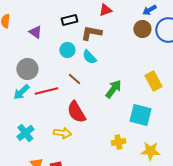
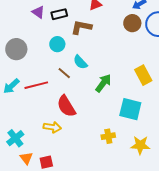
purple triangle: (35, 32) -> (38, 12), moved
cyan semicircle: (89, 57) -> (80, 62), moved
gray circle: (27, 69) -> (16, 49), moved
cyan cross: (25, 133) -> (15, 138), moved

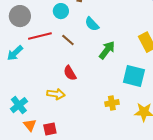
cyan semicircle: (80, 62) -> (92, 24), moved
red line: (36, 85) -> (40, 36), moved
red semicircle: (66, 106) -> (70, 73), size x0.7

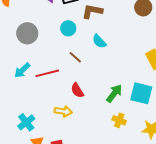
red line: (40, 36) -> (47, 73), moved
green arrow: (107, 50) -> (114, 93), moved
yellow cross: (112, 103) -> (119, 120), turned 32

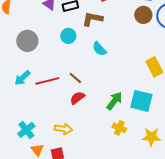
brown line: (75, 57) -> (75, 78), moved
red semicircle: (77, 90) -> (77, 98), turned 84
yellow arrow: (63, 111) -> (63, 129), moved

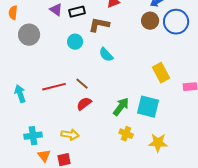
gray circle: (27, 41) -> (29, 35), moved
cyan arrow: (22, 78) -> (20, 94), moved, turned 114
cyan cross: (26, 130) -> (33, 136), turned 30

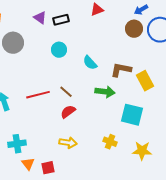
brown L-shape: (99, 25) -> (121, 70), moved
green arrow: (121, 107) -> (105, 92), moved, turned 60
yellow arrow: (70, 135) -> (68, 143), moved

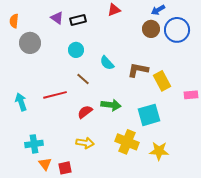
brown line: (66, 92) -> (83, 79), moved
green arrow: (105, 92) -> (111, 105), moved
cyan square: (132, 115) -> (149, 115), turned -30
yellow cross: (110, 142) -> (127, 142), size x1.6

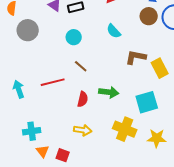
cyan semicircle: (107, 63) -> (114, 31), moved
red semicircle: (85, 112) -> (83, 99), turned 140
red square: (65, 168) -> (63, 155), turned 32

